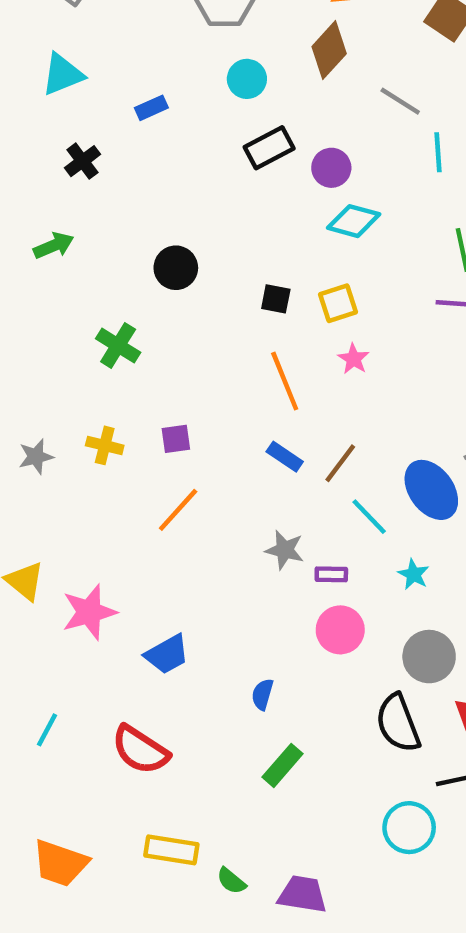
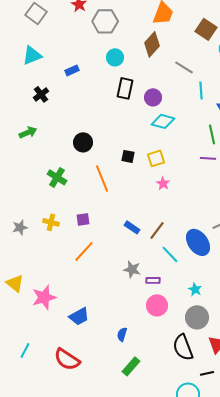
black rectangle: (269, 148) -> (125, 88), turned -50
orange line: (285, 381) -> (102, 178), moved
cyan star: (414, 574) -> (195, 289), moved

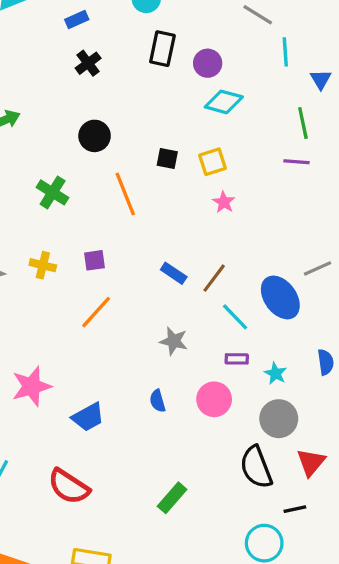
black cross: (41, 94) -> (88, 63), moved
purple rectangle: (153, 280) -> (237, 359), moved
blue semicircle: (122, 334) -> (158, 401), moved, turned -32

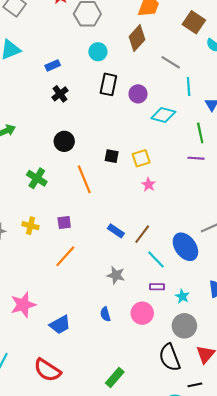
cyan diamond: (224, 102) -> (163, 115), moved

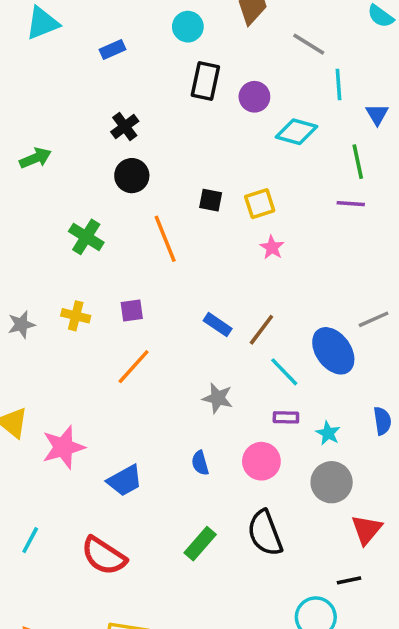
black cross: (60, 94) -> (125, 127), moved
black semicircle: (170, 357) -> (265, 533), moved
green rectangle: (115, 377) -> (200, 544), moved

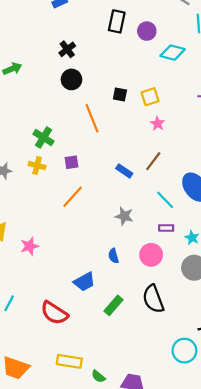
green cross: (86, 237) -> (44, 138), moved
brown line: (261, 330) -> (153, 161), moved
pink star: (63, 447) -> (30, 246), size x0.7
blue trapezoid: (125, 480) -> (84, 282), moved

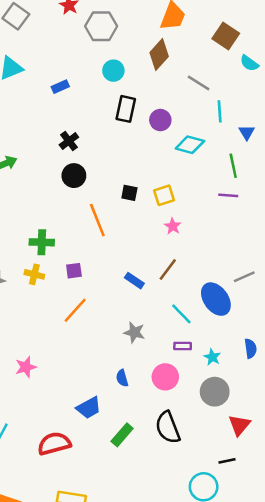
green cross: (44, 138) -> (42, 242), turned -30
red semicircle: (54, 313) -> (54, 444), turned 132

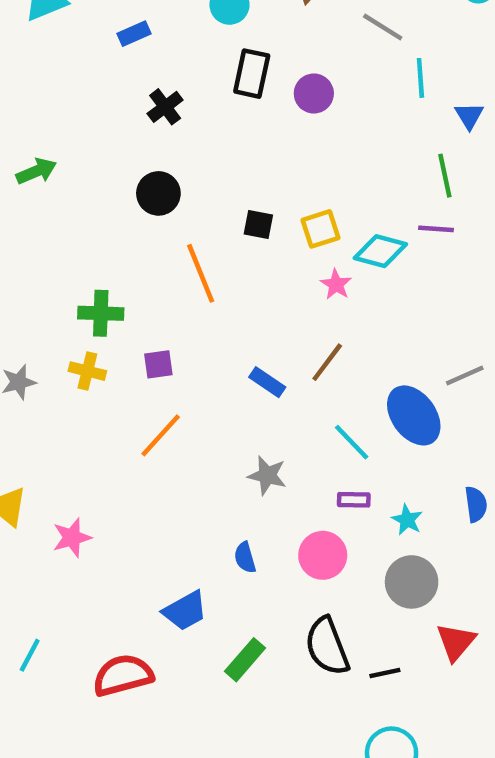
black cross: (69, 141) -> (165, 107), moved
cyan diamond: (190, 145) -> (380, 251), moved
black line: (227, 461) -> (385, 673), moved

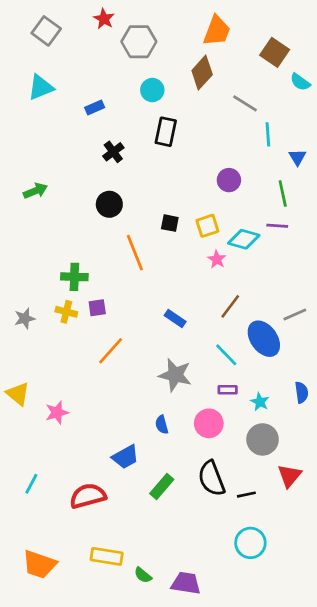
purple circle: (314, 94) -> (229, 180), moved
brown line: (327, 362) -> (230, 306), moved
purple square: (158, 364) -> (97, 308), moved
gray star: (267, 475) -> (175, 375), size x1.4

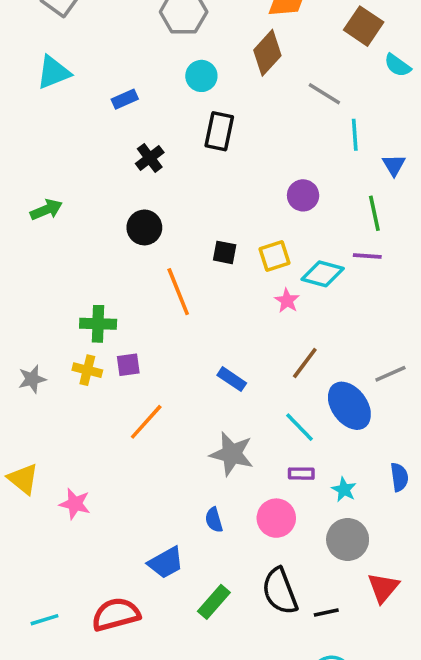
pink star: (57, 413) -> (75, 504), turned 30
cyan line: (31, 484) -> (45, 620), moved, turned 45

